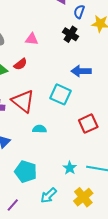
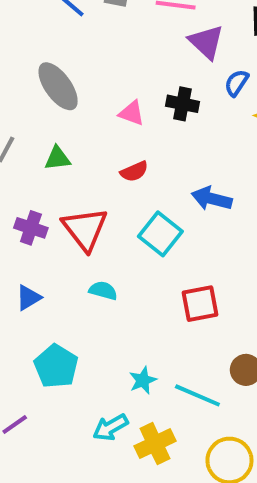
black cross: (70, 34) -> (183, 104), moved, turned -35
red semicircle: (20, 64) -> (134, 171), moved
cyan arrow: (49, 195) -> (110, 427), moved

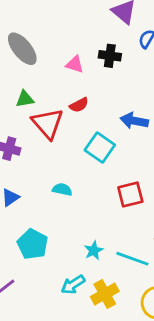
red triangle: (85, 229) -> (48, 123), moved

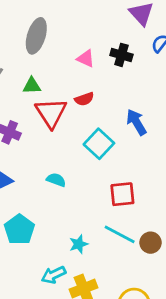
gray ellipse: (22, 49) -> (36, 36), turned 48
blue arrow: (134, 121) -> (136, 122), turned 40
cyan line: (132, 259) -> (120, 234), moved

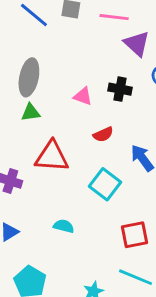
green triangle: (32, 86) -> (31, 113), moved
red semicircle: (84, 99) -> (103, 134), moved
red triangle: (51, 113) -> (52, 157), turned -48

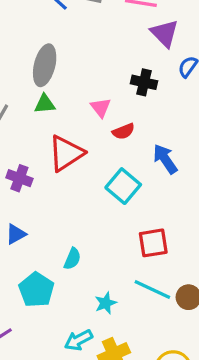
pink triangle: (83, 96) -> (101, 108), moved, turned 30
red triangle: (52, 157) -> (66, 153), turned -39
cyan semicircle: (64, 226) -> (72, 259), moved, turned 96

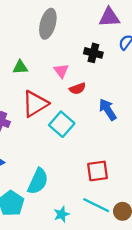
purple triangle: (165, 33) -> (109, 17), turned -50
gray ellipse: (45, 65) -> (48, 24), moved
cyan square: (123, 186) -> (62, 124), moved
cyan semicircle: (72, 259) -> (38, 181), size x1.6

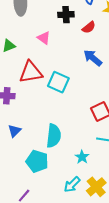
red semicircle: (78, 89) -> (89, 27), moved
red triangle: (35, 104) -> (31, 72), turned 40

